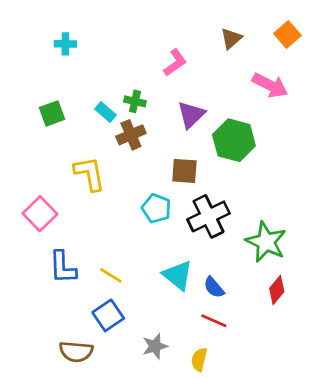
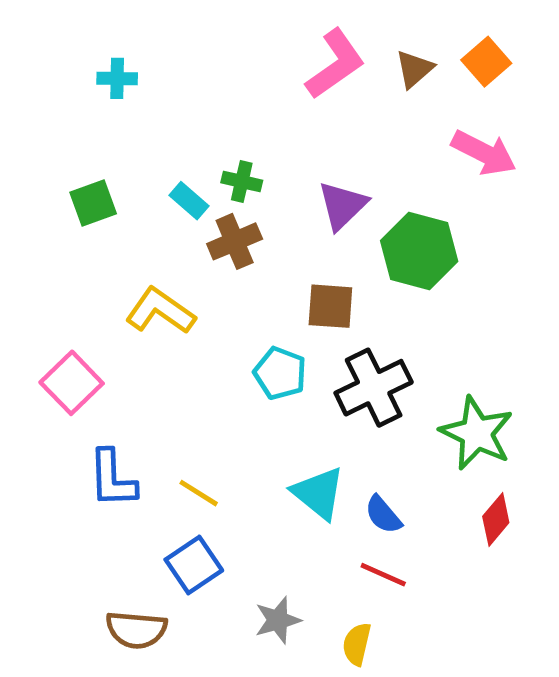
orange square: (287, 34) -> (486, 62), moved
pink L-shape: (175, 63) -> (335, 64), moved, size x1.4
yellow L-shape: (89, 174) -> (160, 311), turned -45

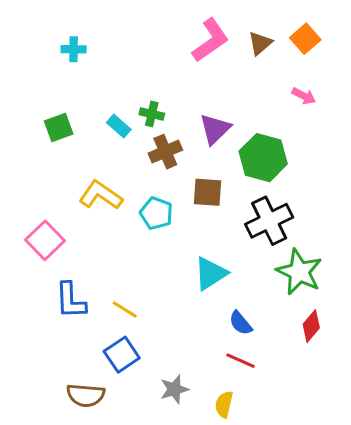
pink arrow: (484, 153) -> (304, 96), size x0.6
brown cross: (235, 241) -> (165, 152), moved
cyan pentagon: (280, 373) -> (156, 213), moved
black cross: (374, 388) -> (269, 221), moved
cyan triangle: (318, 493) -> (210, 273), moved, turned 48

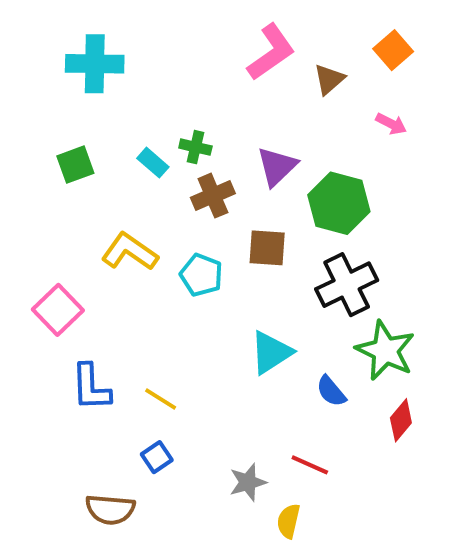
brown triangle: (260, 43) -> (329, 79), moved
cyan cross: (74, 49) -> (95, 64), size x1.8
blue semicircle: (241, 323) -> (331, 391), moved
blue square: (122, 355) -> (157, 457), size x0.7
gray star: (174, 389) -> (248, 482), moved

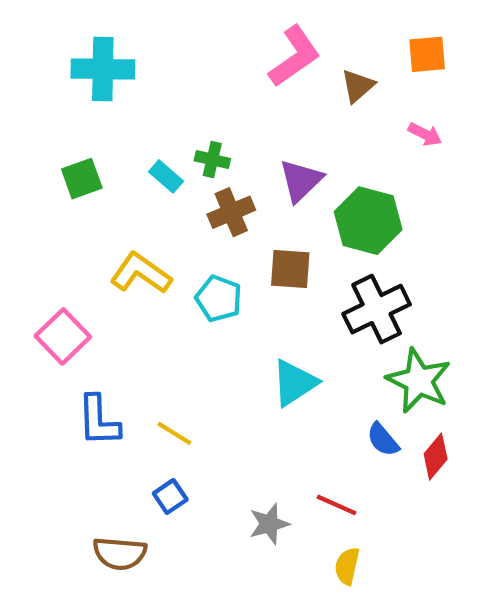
orange square: (393, 50) -> (427, 54), turned 36
blue semicircle: (331, 391) -> (383, 440), moved
yellow semicircle: (288, 521) -> (347, 566), moved

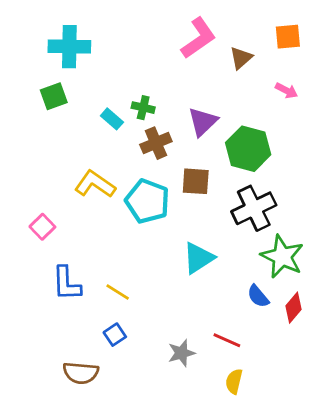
green square: (82, 179) -> (54, 96), moved
cyan pentagon: (219, 299) -> (147, 201), size x1.4
pink square: (63, 336) -> (42, 227), size x0.7

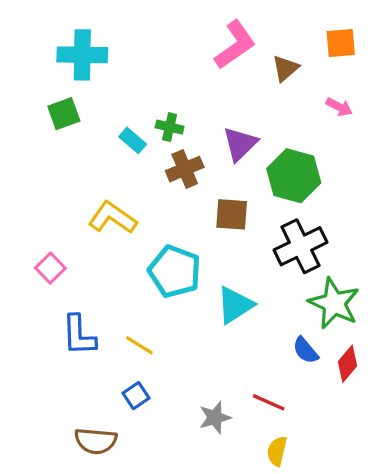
cyan pentagon: (147, 201) -> (175, 271), moved

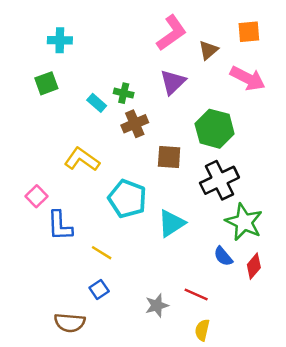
cyan cross: (82, 55) -> (60, 40), size x0.7
pink arrow: (339, 107) -> (248, 78), size x1.8
purple triangle: (240, 144) -> (173, 82), moved
blue L-shape: (79, 335) -> (60, 226), moved

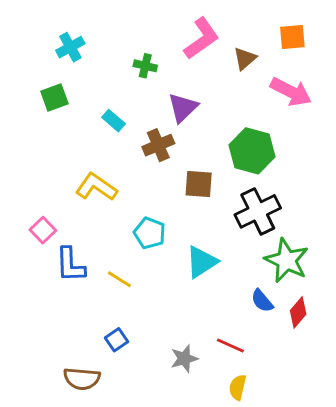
cyan cross: (60, 40) -> (70, 47), turned -30
purple triangle: (173, 82) -> (183, 108), moved
green cross: (124, 93) -> (145, 66), moved
cyan pentagon: (127, 199) -> (150, 233), size x0.7
yellow line: (102, 253) -> (119, 279), moved

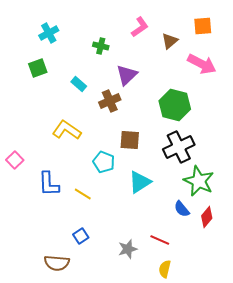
pink L-shape: (202, 38) -> (140, 27), size x0.7
brown square: (199, 184) -> (130, 140), moved
pink square: (43, 230) -> (15, 160), moved

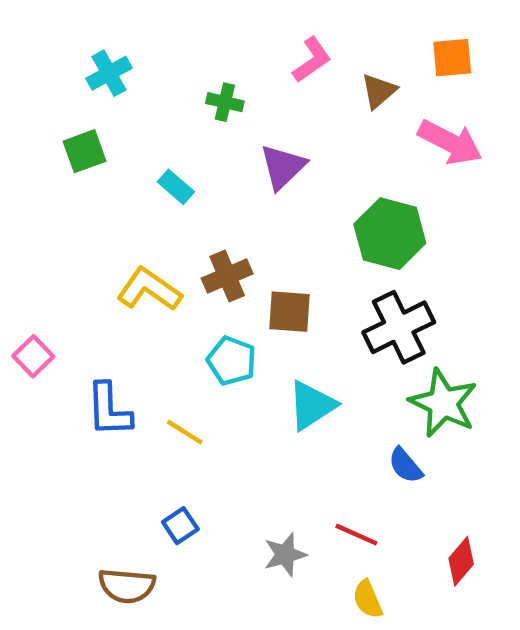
brown cross: (110, 101) -> (227, 276), moved
red diamond: (207, 217) -> (461, 561), moved
yellow semicircle: (165, 269) -> (368, 599), turned -36

